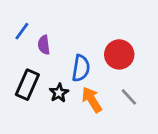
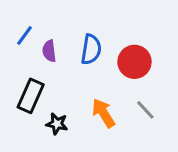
blue semicircle: (81, 68) -> (91, 49), moved
black star: (59, 93) -> (57, 124), moved, turned -30

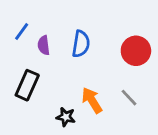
red circle: (135, 62) -> (136, 51), moved
black star: (57, 124) -> (66, 117), moved

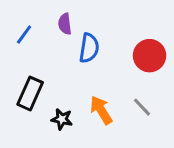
purple semicircle: (44, 45) -> (65, 24), moved
black star: (66, 117) -> (62, 119), moved

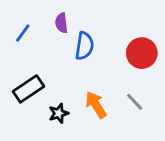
black rectangle: (30, 93) -> (28, 89), turned 32
black star: (62, 119) -> (59, 113), turned -30

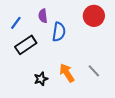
red circle: (142, 53) -> (94, 16), moved
black rectangle: (28, 89) -> (26, 45), moved

